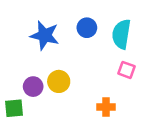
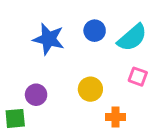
cyan semicircle: (121, 34) -> (132, 38), turned -140
yellow circle: (59, 81) -> (90, 89), moved

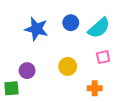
pink square: (138, 77) -> (103, 57), turned -32
orange cross: (116, 117) -> (95, 88), moved

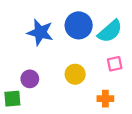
blue circle: (71, 23) -> (79, 25), size x1.5

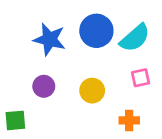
purple circle: (30, 79) -> (44, 86), moved

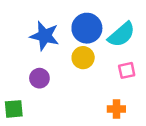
yellow circle: (92, 91) -> (83, 58), moved

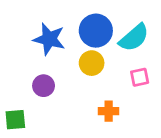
orange cross: (116, 109) -> (109, 111), moved

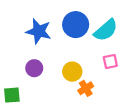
yellow circle: (92, 63) -> (72, 72), moved
orange cross: (109, 111) -> (86, 88), turned -32

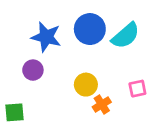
pink square: (110, 61) -> (137, 89), moved
purple circle: (34, 68) -> (33, 70), moved

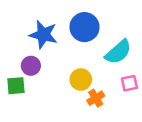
cyan semicircle: (126, 36) -> (118, 52), moved
green square: (14, 112) -> (16, 86), moved

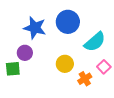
pink square: (129, 83) -> (104, 67), turned -32
orange cross: (96, 98) -> (85, 79), moved

